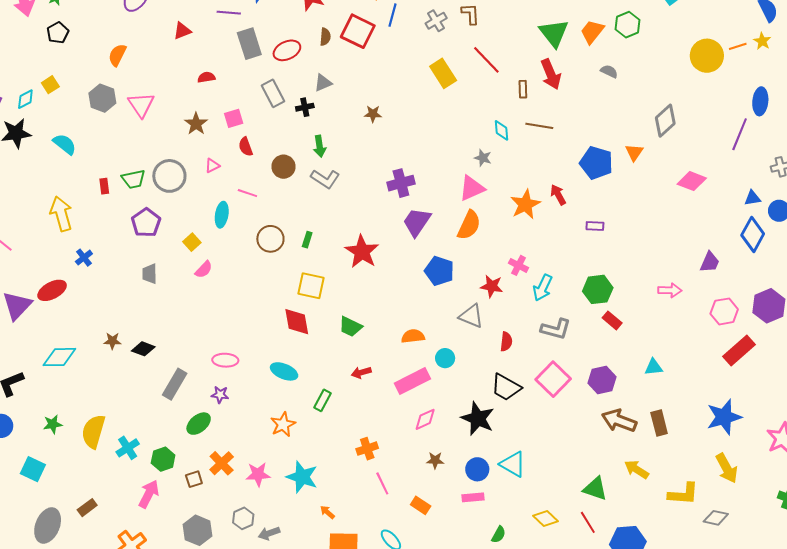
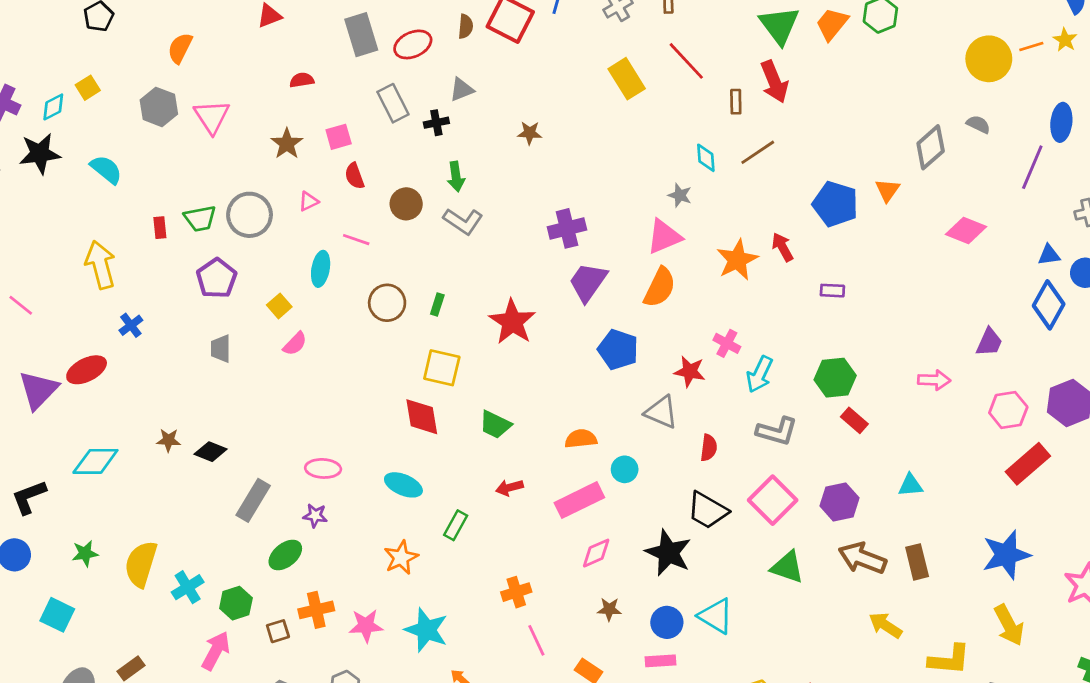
gray semicircle: (609, 71) -> (978, 124), moved
brown line: (539, 126) -> (758, 152), turned -44
orange cross: (222, 463) -> (316, 610), turned 30
green triangle: (595, 489) -> (787, 567), moved

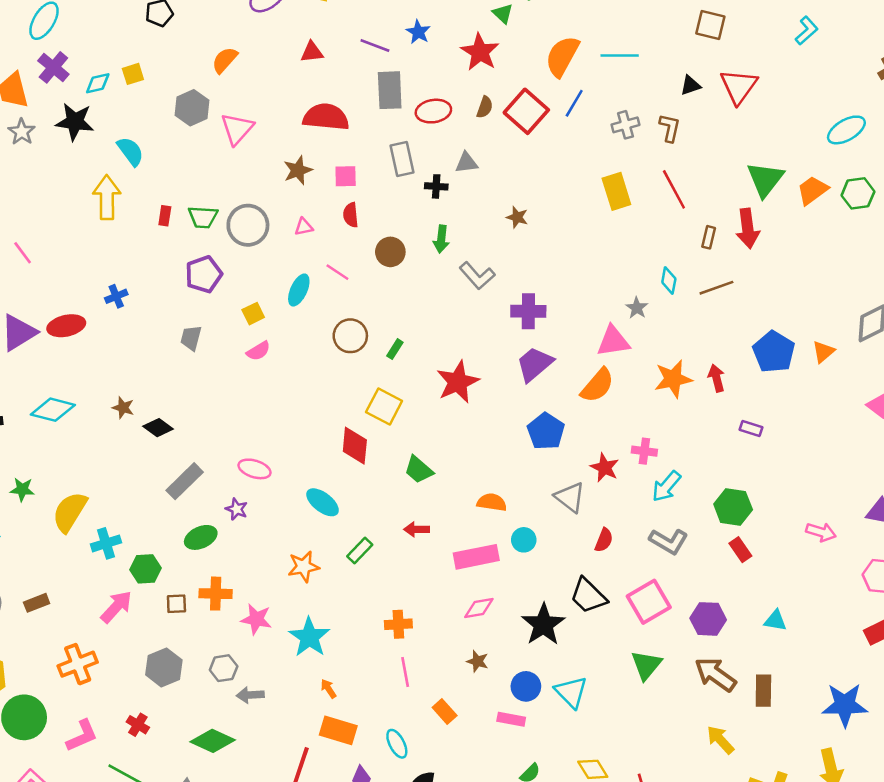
red semicircle: (302, 80) -> (326, 117), size x2.0
gray L-shape: (463, 221) -> (477, 276), moved
yellow arrow: (100, 265) -> (107, 197), moved
pink cross: (727, 343) -> (644, 451), turned -35
green triangle: (787, 567) -> (646, 665), turned 36

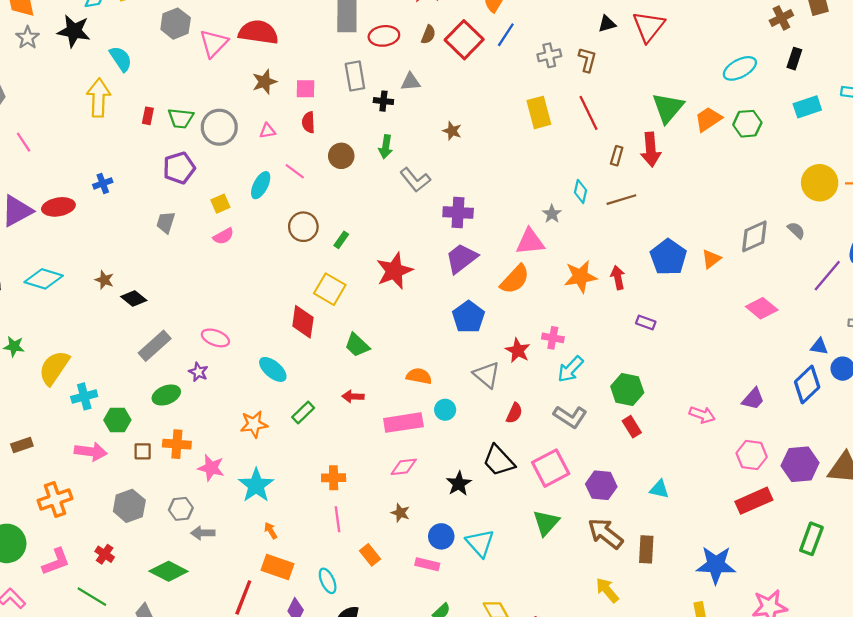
red semicircle: (326, 117) -> (258, 32), moved
pink arrow: (116, 607) -> (91, 452), turned 52
black star: (543, 624) -> (459, 484), size x0.7

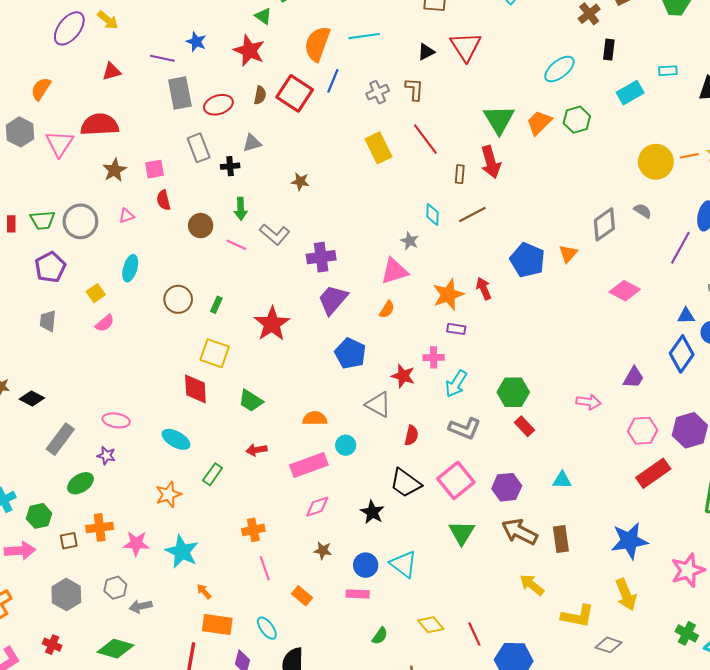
pink line: (295, 171) -> (236, 245), moved
orange semicircle: (515, 279) -> (387, 309), size x0.6
purple rectangle: (646, 323) -> (456, 329), moved

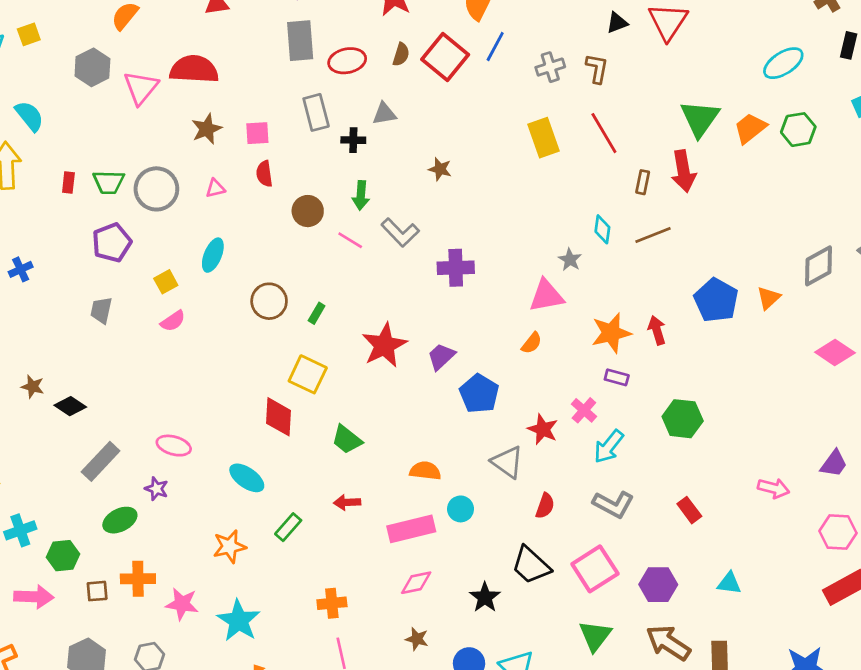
purple trapezoid: (333, 300) -> (441, 357), moved, size x0.7
pink cross: (434, 357) -> (584, 410), turned 36
green hexagon: (513, 392) -> (683, 419), moved

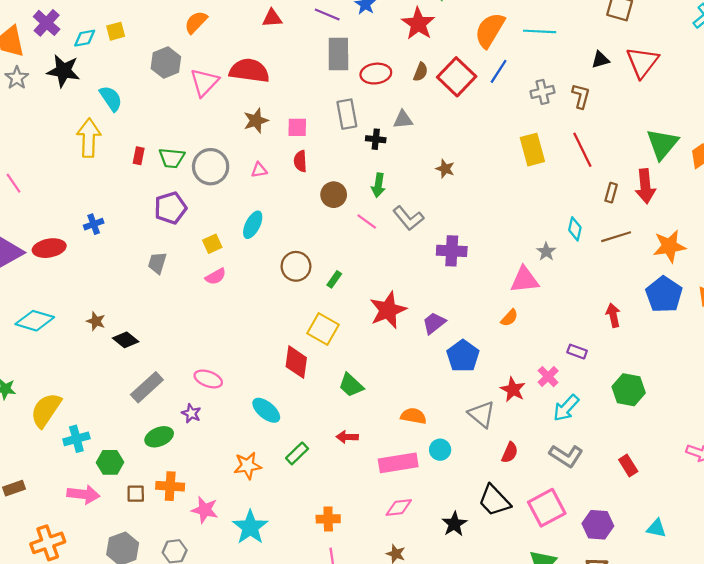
orange star: (611, 333) -> (669, 246), moved

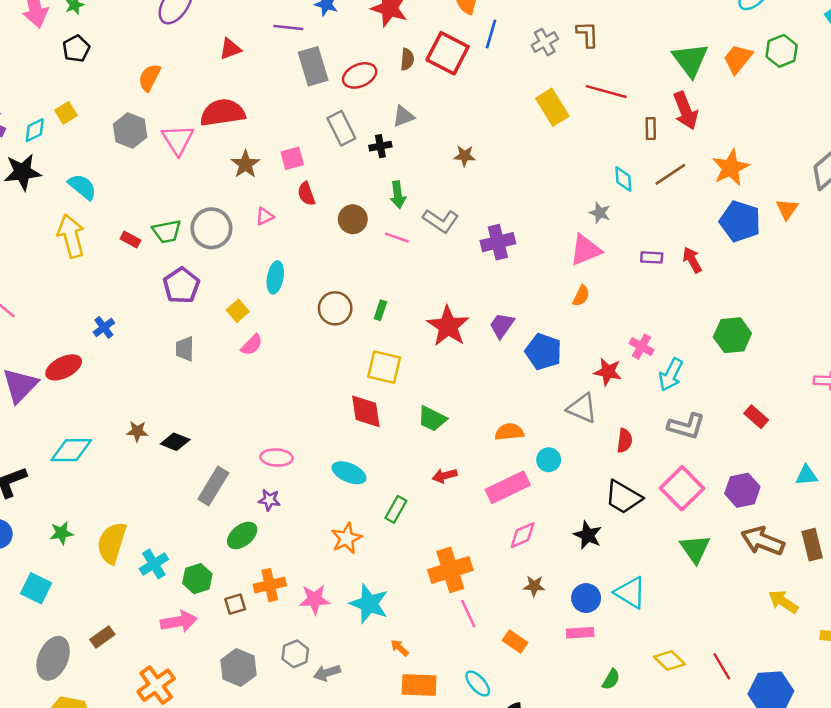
red line: (582, 150) -> (606, 92), turned -32
red rectangle: (139, 156) -> (130, 239), turned -56
purple rectangle: (577, 352) -> (652, 257), moved
orange cross: (328, 519) -> (450, 570), size x1.6

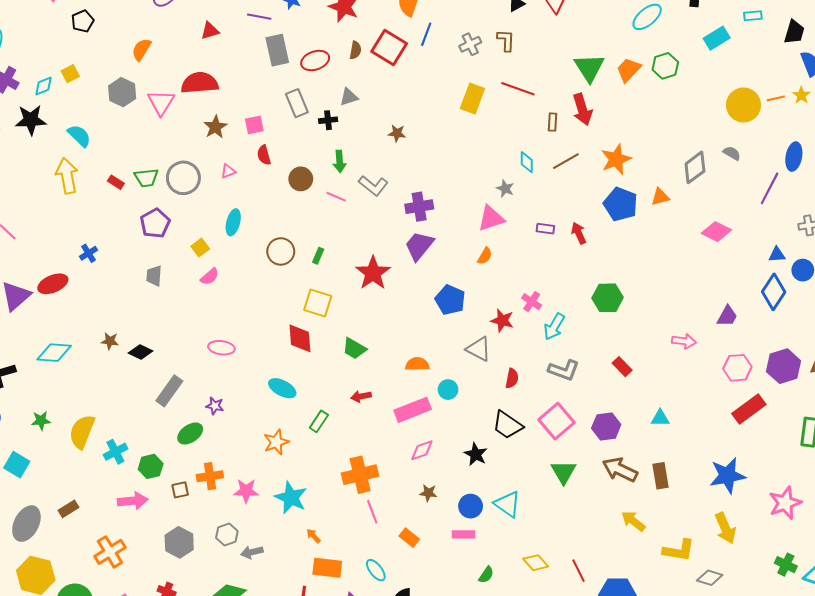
yellow rectangle: (552, 107) -> (472, 99), turned 48
orange triangle: (787, 209) -> (660, 197), turned 36
purple trapezoid: (502, 325) -> (419, 246), moved, size x1.4
pink ellipse: (277, 458) -> (221, 348), moved

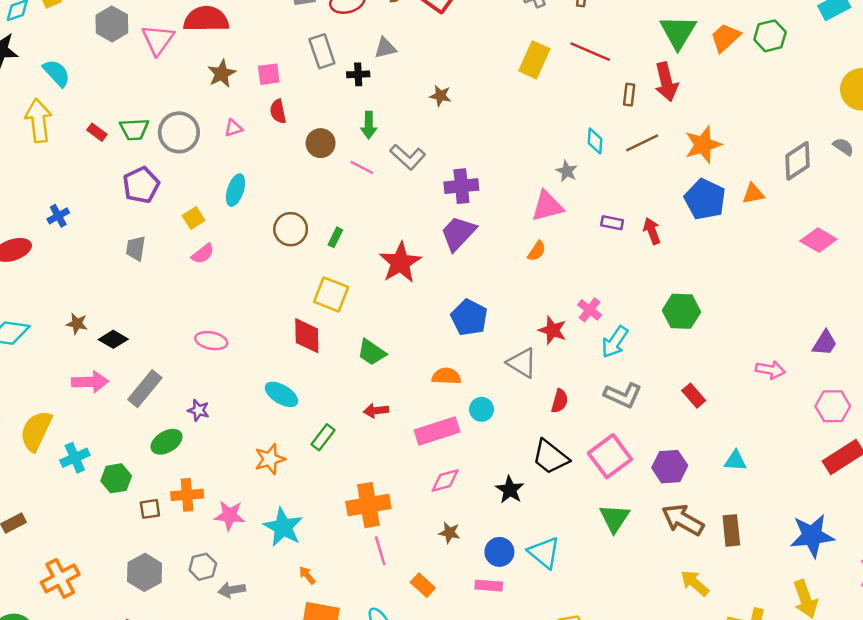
blue pentagon: (450, 300) -> (469, 318), moved
pink arrow: (133, 501) -> (90, 382), moved

